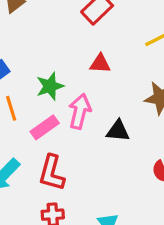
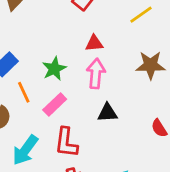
pink arrow: (80, 111) -> (96, 73), moved
black triangle: (118, 131) -> (107, 113), moved

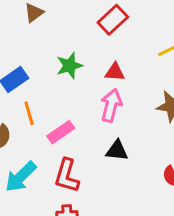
green star: (54, 69) -> (70, 66), moved

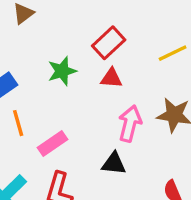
red rectangle: (113, 20) -> (109, 43), moved
pink arrow: (111, 105) -> (130, 124), moved

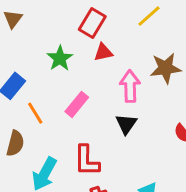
pink rectangle: (53, 144) -> (77, 104), moved
black triangle: (114, 164) -> (126, 124), turned -45

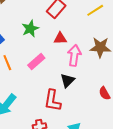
red triangle: (103, 52) -> (60, 38), moved
red L-shape: (87, 161) -> (52, 101), moved

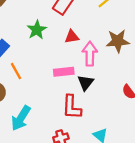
pink rectangle: (36, 62) -> (64, 72), moved, turned 42

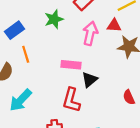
red triangle: (72, 37) -> (114, 25), moved
pink arrow: (90, 54) -> (90, 33), moved

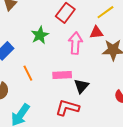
orange line: (26, 54) -> (28, 73), moved
red L-shape: (71, 100) -> (67, 108), turned 100

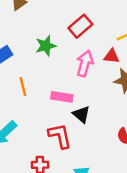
black triangle: (81, 86) -> (81, 114), turned -42
red L-shape: (67, 108) -> (60, 136), turned 50

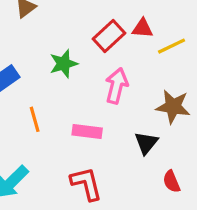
red triangle: (112, 56) -> (142, 28), moved
black triangle: (81, 114) -> (146, 143), moved, turned 30

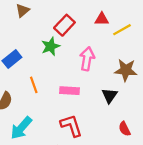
red rectangle: (109, 36) -> (64, 25), moved
red semicircle: (171, 181) -> (125, 129), moved

